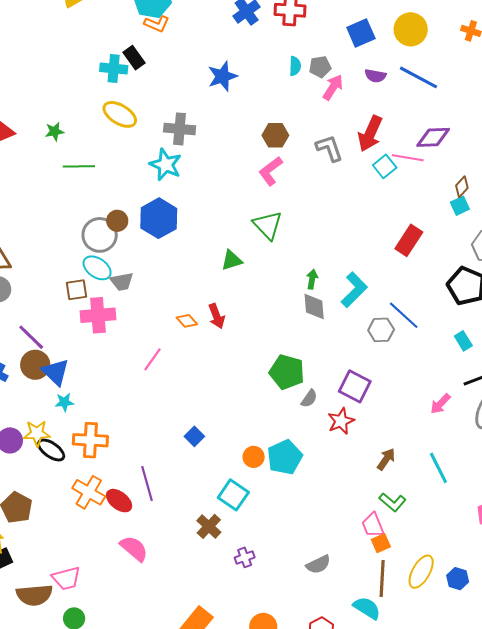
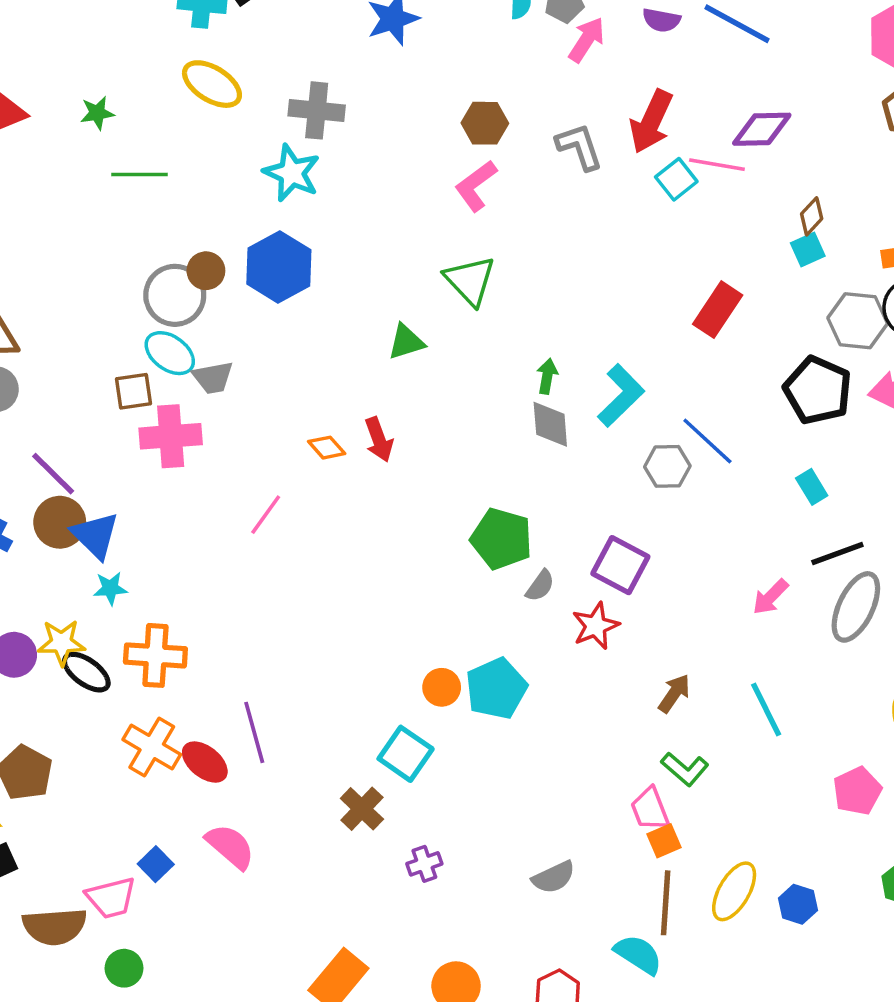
blue square: (194, 436) -> (156, 864), moved

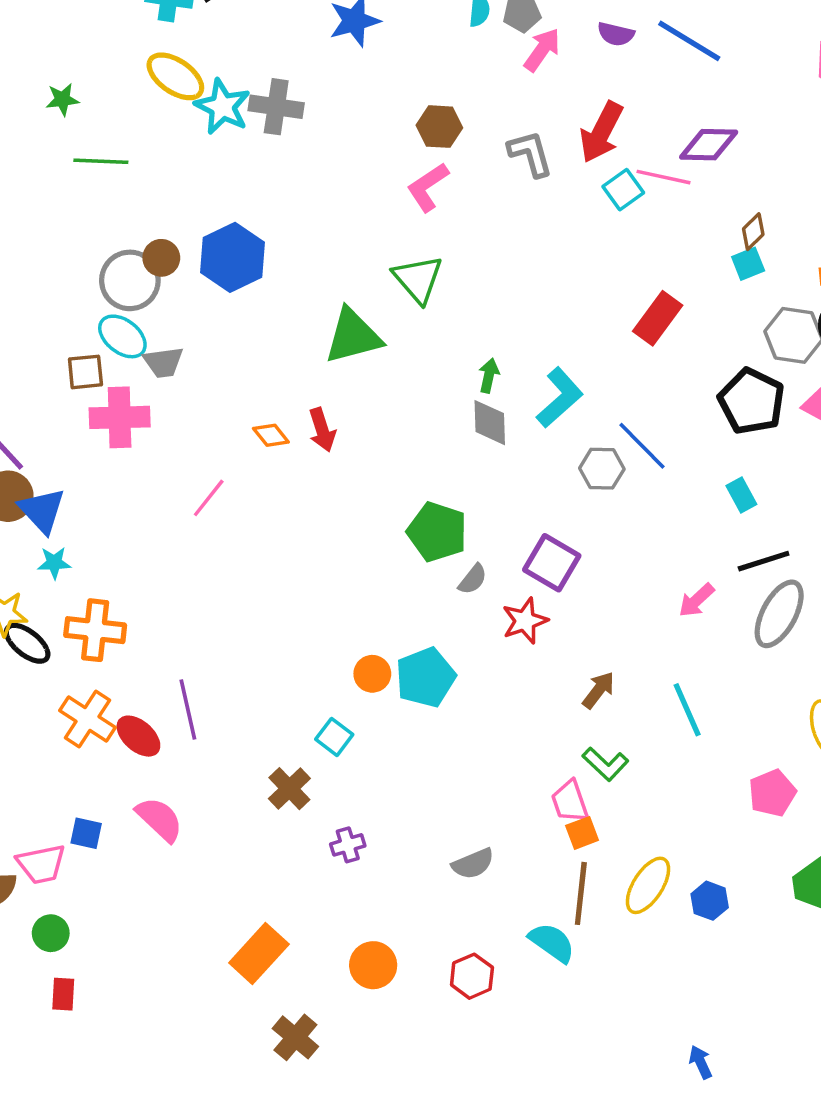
cyan star: (292, 173) -> (222, 107), moved
green triangle: (406, 342) -> (353, 336), size x1.6
cyan square: (406, 754) -> (334, 737), size x0.7
blue square: (156, 864) -> (86, 833), turned -36

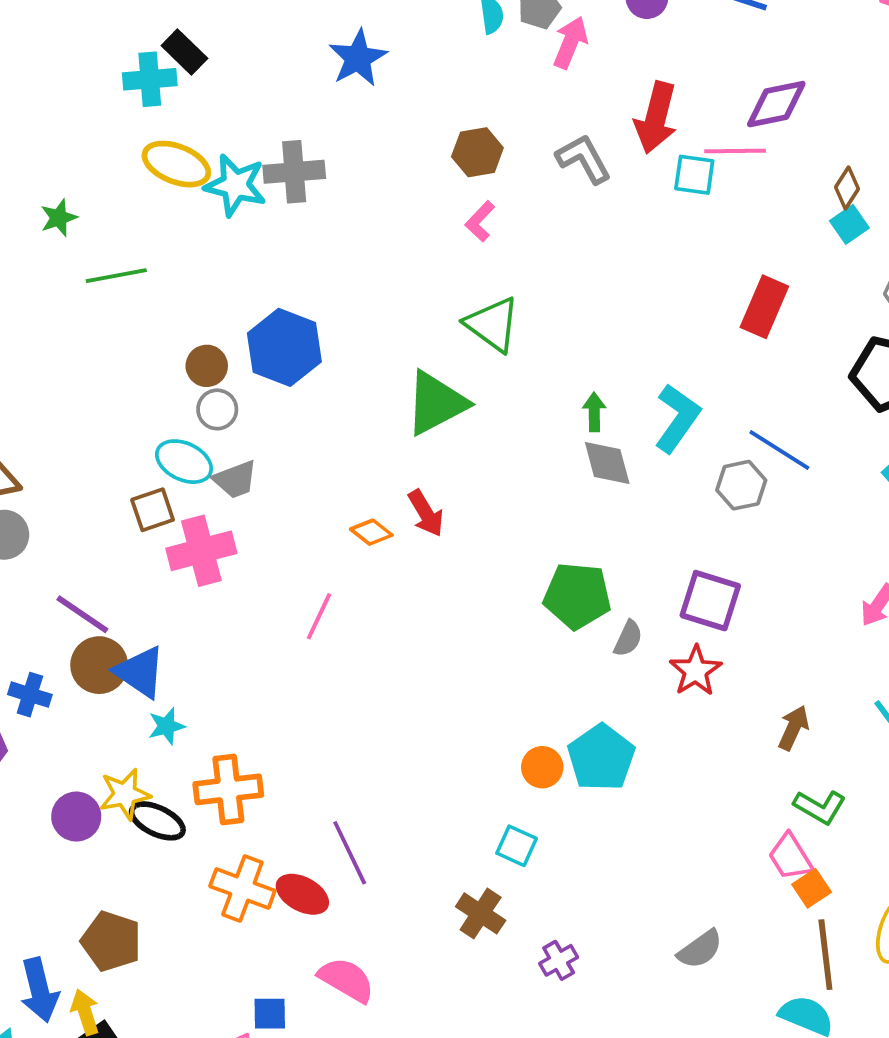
pink L-shape: (428, 187) -> (480, 221), size x0.7
cyan square: (623, 190) -> (694, 175), turned -33
gray circle: (130, 280) -> (217, 409), moved, size x0.6

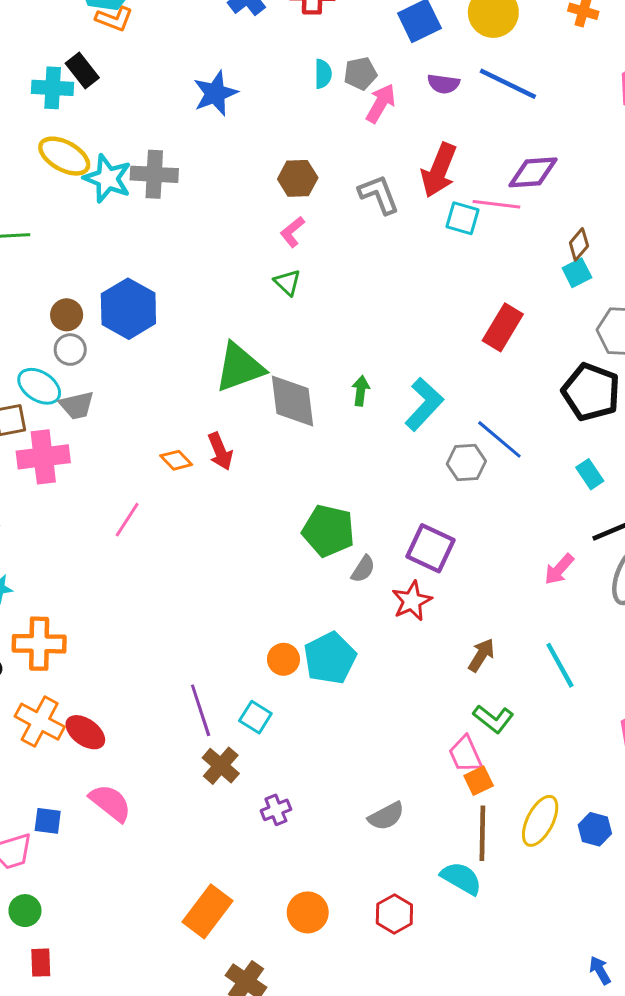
green triangle: (492, 324) -> (287, 282), moved, size x0.6
gray diamond: (607, 463) -> (293, 401), moved, size x1.4
purple line: (350, 853) -> (201, 710), moved

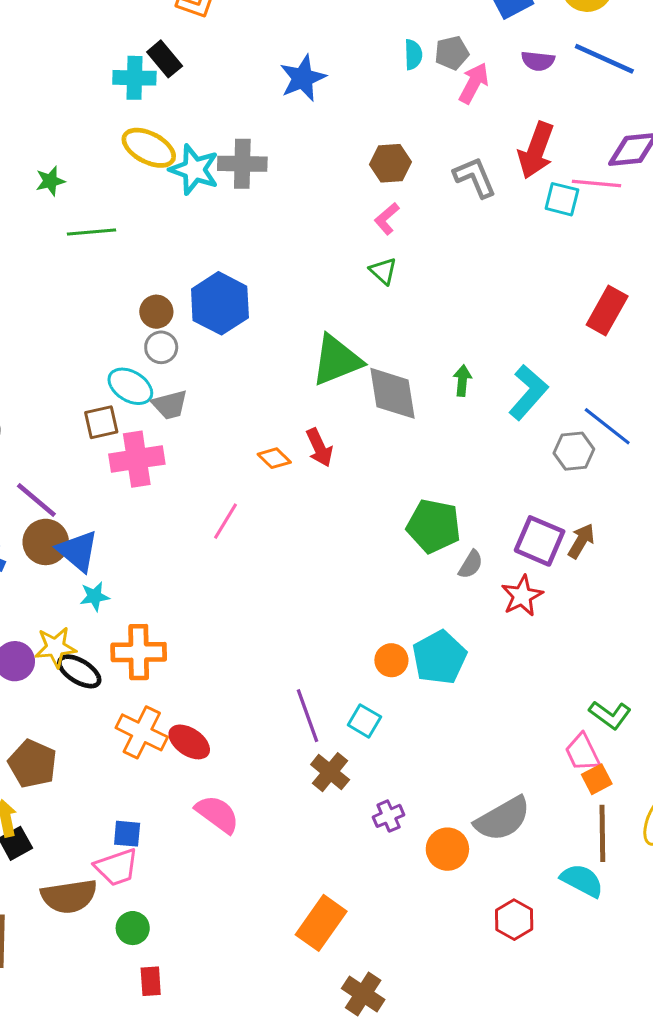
brown arrow: (481, 655) -> (581, 541), moved
gray semicircle: (386, 816) -> (503, 819), size x1.5
blue square: (48, 821) -> (127, 834), moved
orange circle: (308, 912) -> (447, 849), moved

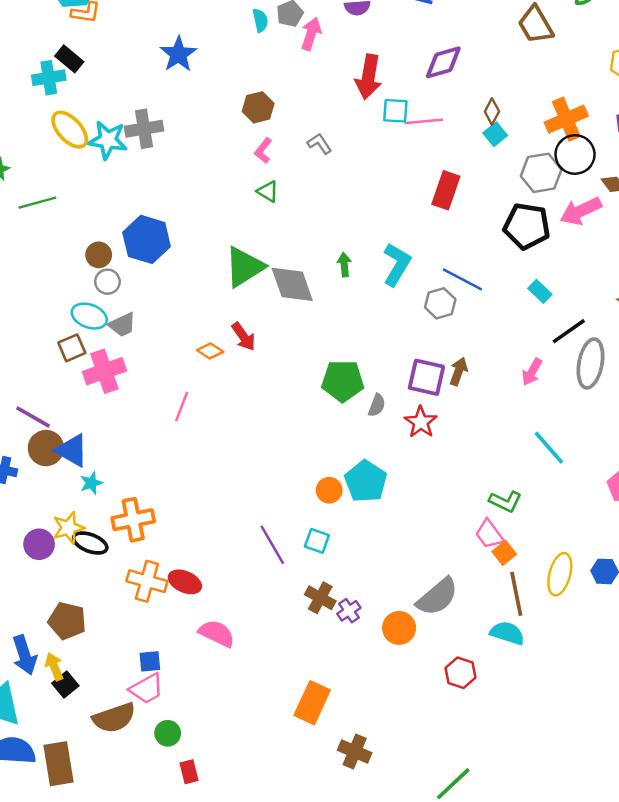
yellow ellipse: (149, 148) -> (70, 130), turned 30
gray L-shape: (475, 177) -> (320, 144), moved, size x0.7
pink line: (596, 184) -> (424, 121), moved
brown cross: (330, 772) -> (320, 598), moved

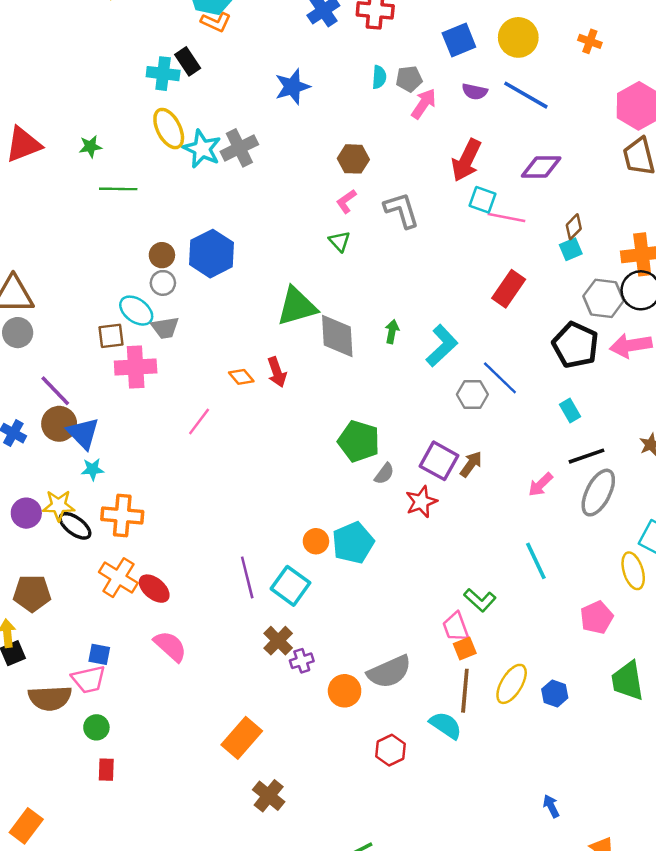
gray cross: (144, 129) -> (239, 148), turned -33
gray L-shape: (320, 144) -> (402, 210), size x1.6
cyan square: (317, 541) -> (291, 586), size x1.5
brown pentagon: (67, 621) -> (32, 593), turned -30

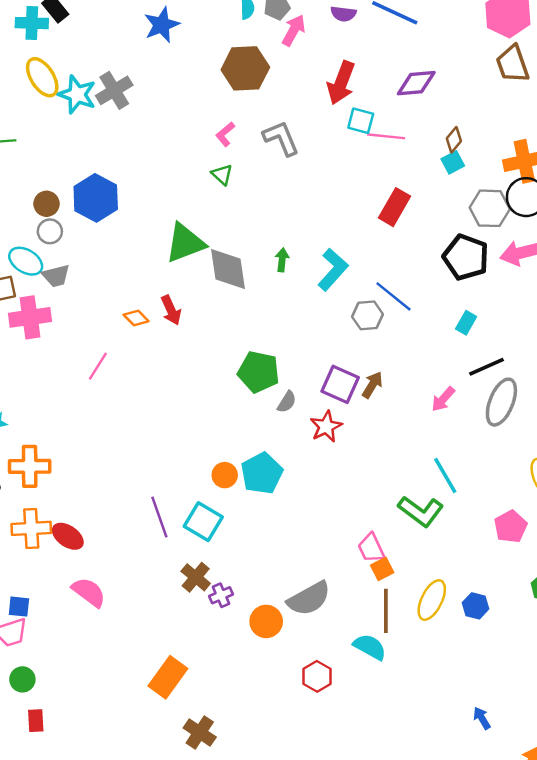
brown hexagon: (353, 159) -> (245, 68), moved, size x1.5
cyan rectangle: (570, 410) -> (466, 323), turned 65
orange cross: (118, 578) -> (31, 528), turned -30
green L-shape: (480, 600) -> (421, 511), moved, size x1.4

